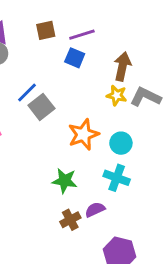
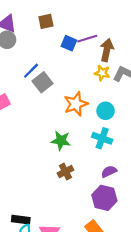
purple line: (82, 35) -> (87, 39), moved
purple semicircle: (95, 210) -> (109, 172), moved

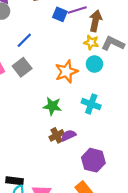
gray square: (43, 82) -> (22, 67), moved
cyan circle: (106, 111) -> (94, 64), moved
purple semicircle: (109, 172) -> (69, 135), moved

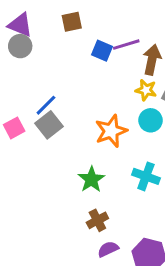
blue line: (24, 40) -> (46, 105), moved
green star: (52, 106) -> (91, 179), turned 30
purple semicircle: (69, 135) -> (108, 249), moved

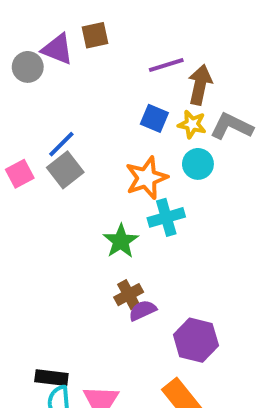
purple triangle: (20, 25) -> (57, 49), moved
blue square: (102, 51) -> (154, 118), moved
cyan cross: (146, 176) -> (166, 217), moved, turned -36
purple semicircle: (108, 249) -> (143, 310), moved

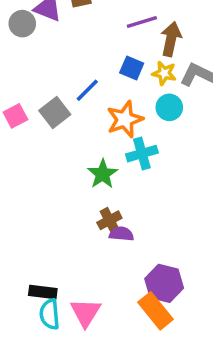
blue line: (61, 144) -> (87, 90), moved
purple semicircle: (143, 310) -> (121, 234), turned 30
purple hexagon: (196, 340) -> (164, 283), moved

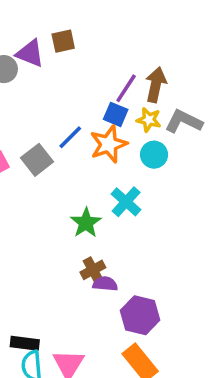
purple line: (142, 22) -> (126, 88), moved, turned -40
orange star: (125, 119) -> (109, 144), moved
cyan cross: (142, 154) -> (126, 202), turned -32
purple hexagon: (164, 283) -> (140, 315), moved

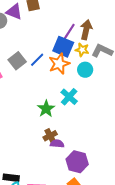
blue square: (116, 114) -> (63, 47), size x1.5
gray square: (37, 160) -> (17, 61), moved

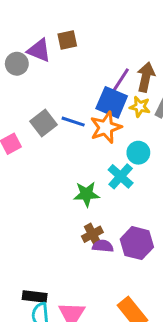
blue line: (37, 60) -> (73, 122), turned 63
cyan circle: (85, 70) -> (138, 153), moved
green star: (46, 109) -> (86, 194), turned 30
purple hexagon: (77, 162) -> (137, 243), moved

